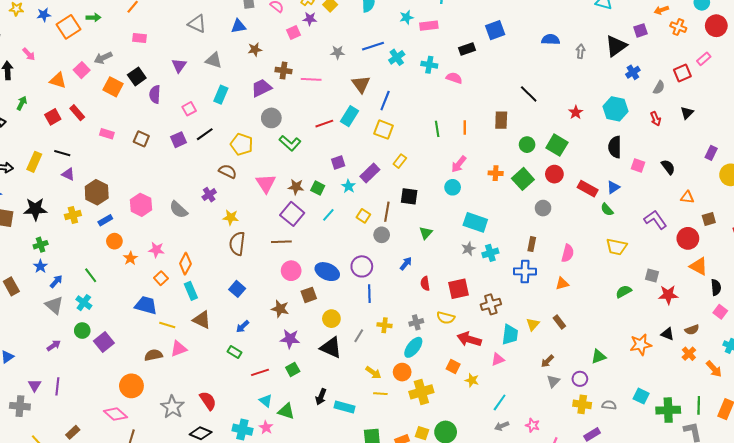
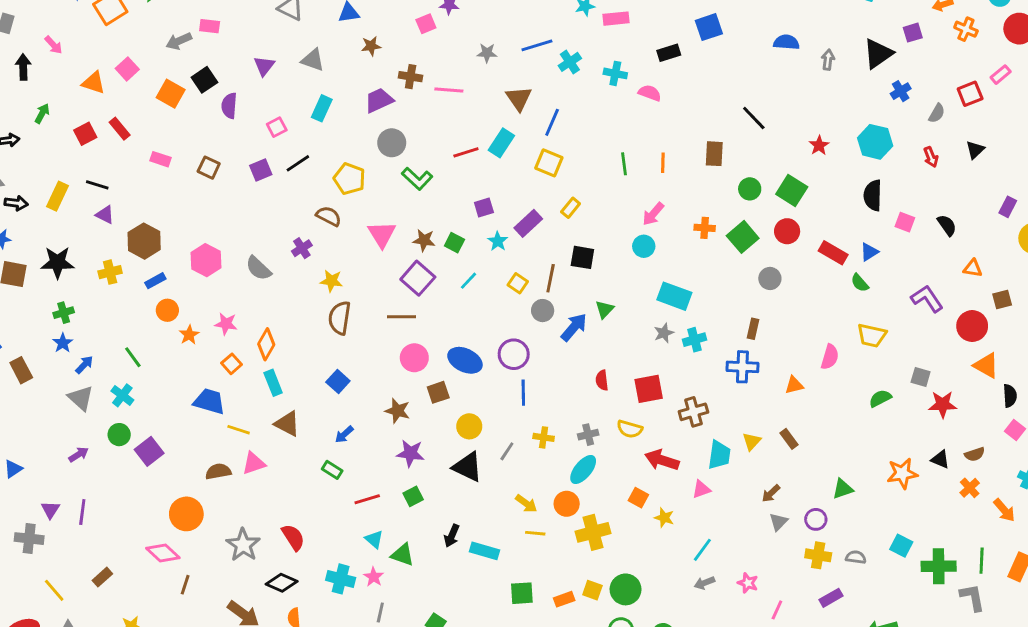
gray arrow: (103, 58) -> (179, 41), moved
pink semicircle: (568, 253) -> (830, 357), moved
blue arrow: (406, 264) -> (574, 327), moved, size x1.5

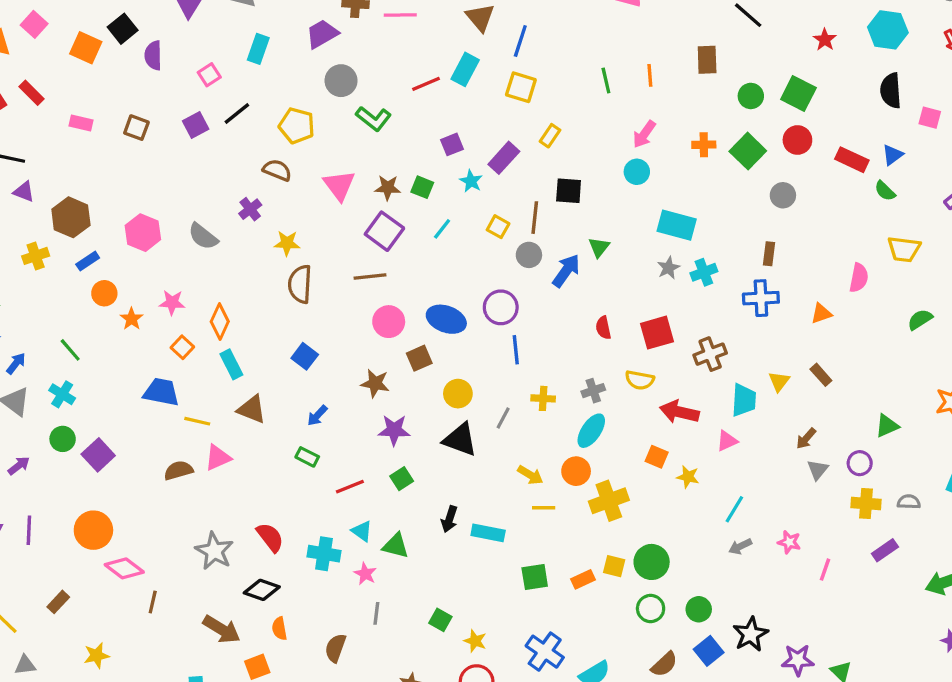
orange circle: (186, 514) -> (93, 530), moved
cyan cross: (341, 579) -> (324, 554), moved

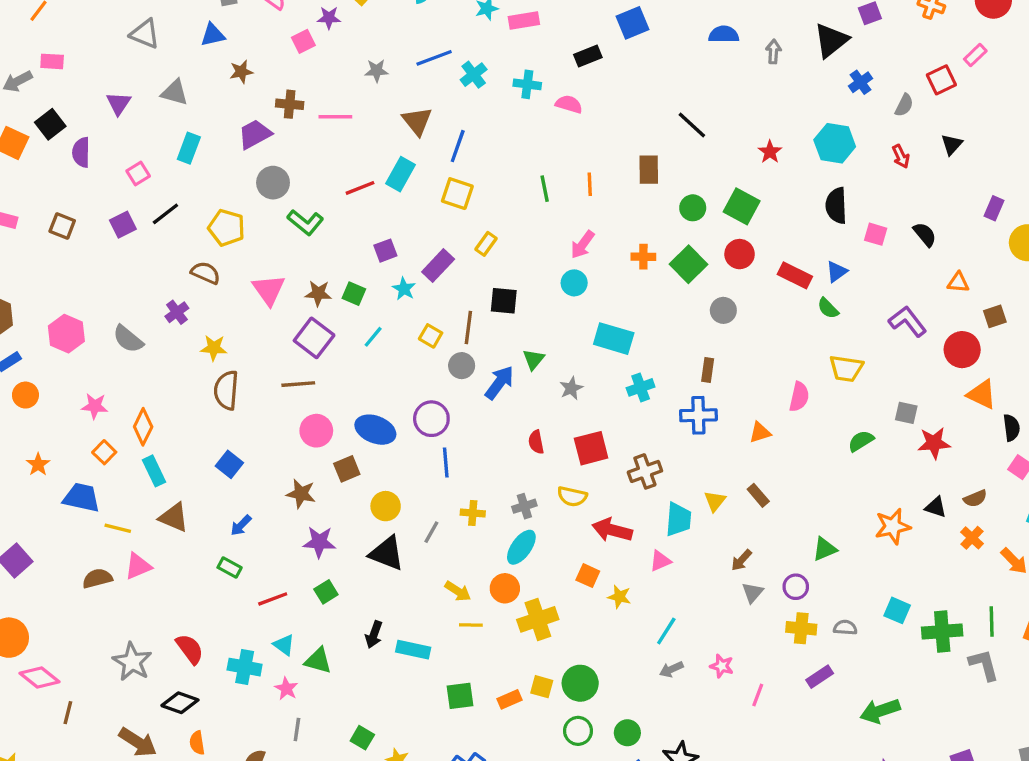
gray star: (668, 268) -> (571, 388), moved
orange star: (132, 319) -> (38, 464), moved

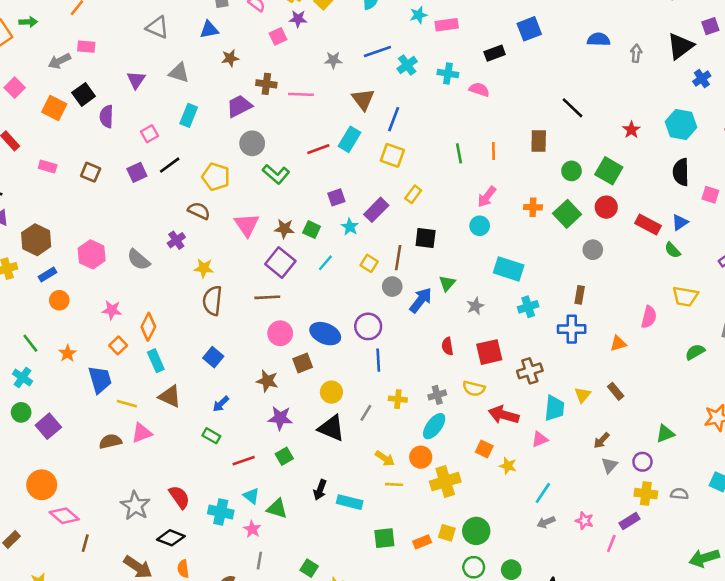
blue trapezoid: (81, 498) -> (100, 380), turned 60
purple rectangle: (820, 677) -> (629, 521), moved

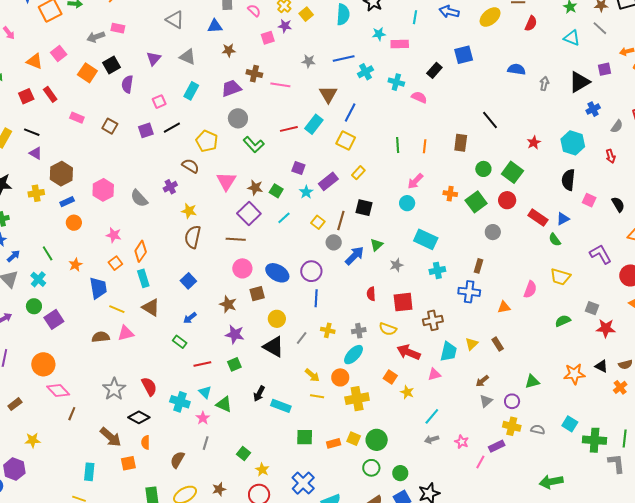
black rectangle: (495, 53) -> (434, 70), turned -35
purple square: (336, 197) -> (298, 168), turned 32

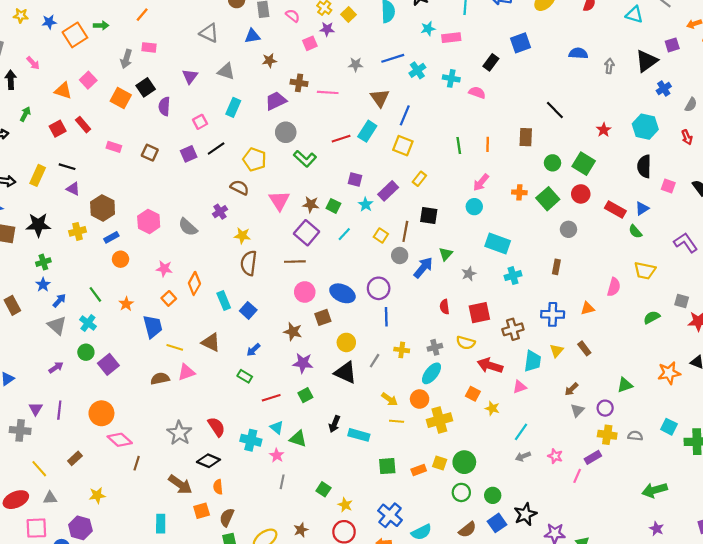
gray arrow: (96, 37) -> (126, 59), turned -48
cyan rectangle: (143, 278) -> (224, 301), moved
blue cross: (469, 292) -> (553, 314), moved
brown semicircle: (177, 460) -> (227, 517), moved

